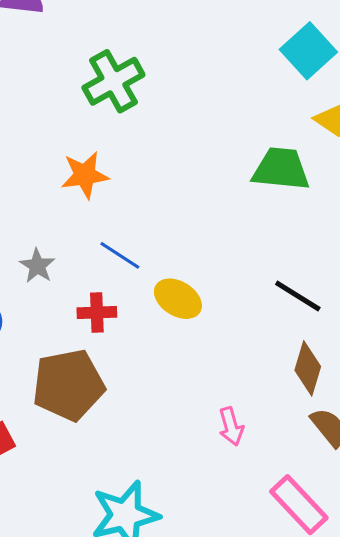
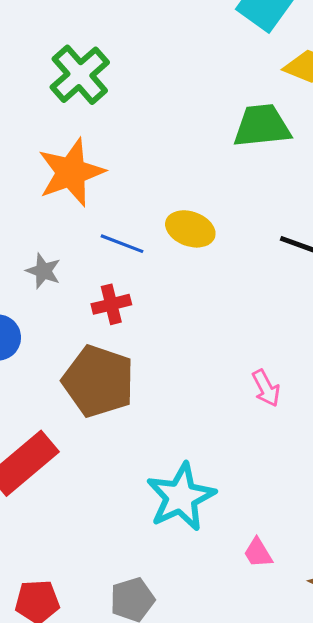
orange star: (85, 175) -> (71, 172), size x1.4
yellow ellipse: (178, 299) -> (190, 229), moved
brown pentagon: (68, 385) -> (98, 381), turned -30

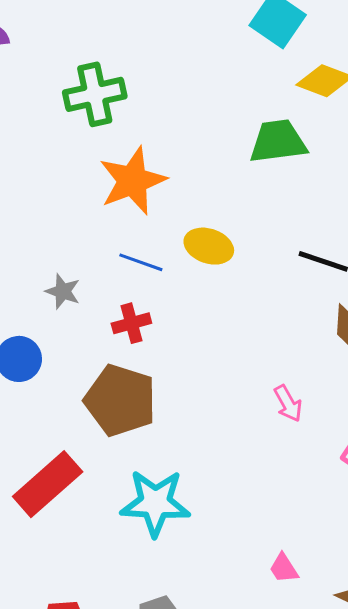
green cross: (80, 75) -> (95, 94), turned 30
orange star: (71, 172) -> (133, 181), moved
cyan star: (181, 497) -> (155, 503), moved, turned 30

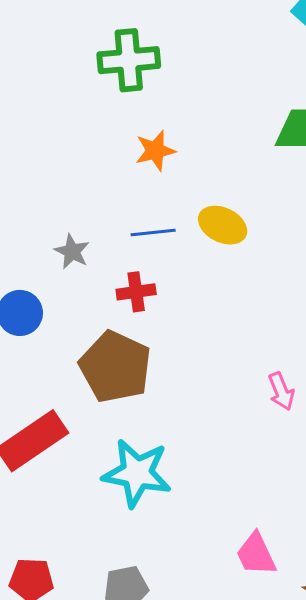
orange star: (133, 181) -> (155, 151), size x0.6
blue line: (141, 262) -> (153, 233), turned -33
pink trapezoid: (284, 568) -> (256, 554), size x1.4

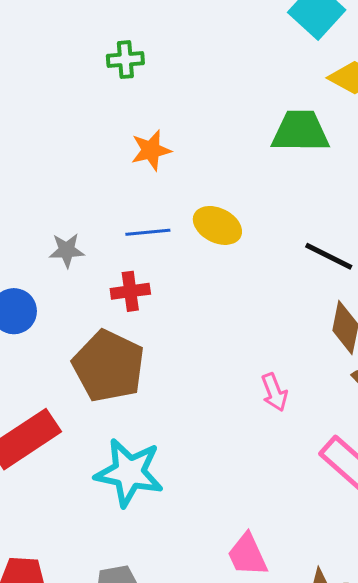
green cross: (129, 60) -> (125, 60), size x0.6
gray star: (72, 252) -> (67, 250), turned -30

